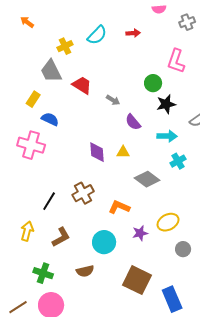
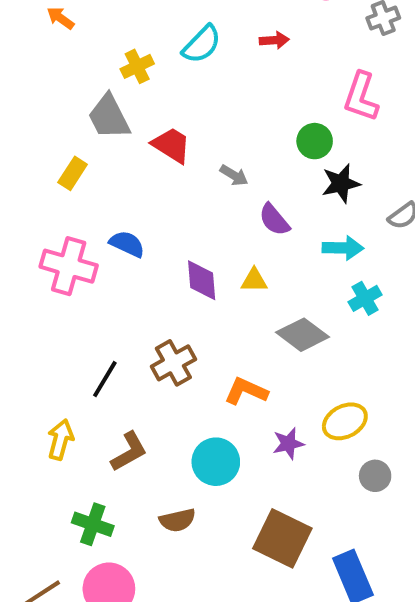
blue semicircle: (50, 119) -> (127, 244), moved

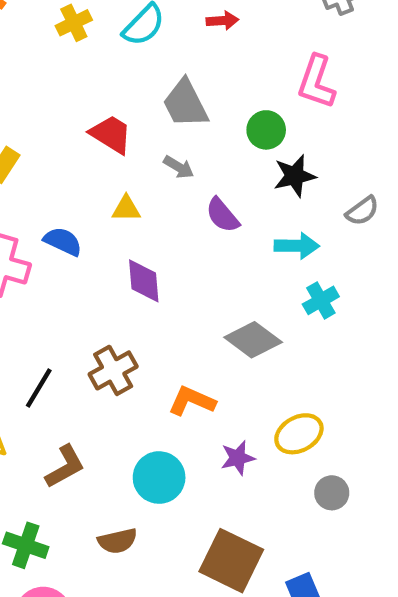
yellow cross: (137, 66) -> (74, 23), moved
gray trapezoid: (109, 117) -> (185, 104), moved
yellow triangle: (254, 280) -> (126, 209), moved

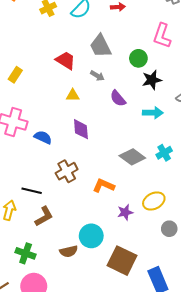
blue semicircle: (63, 241) -> (43, 137), moved
cyan cross: (321, 300) -> (164, 153), moved
black line: (39, 388) -> (32, 191), moved, turned 72
cyan circle: (159, 478) -> (91, 236), moved

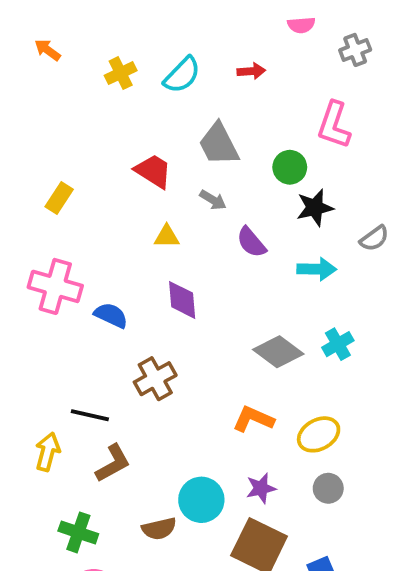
orange L-shape: (104, 186) -> (253, 419), moved
purple star: (125, 212) -> (261, 488), moved
gray circle: (169, 229) -> (328, 488), moved

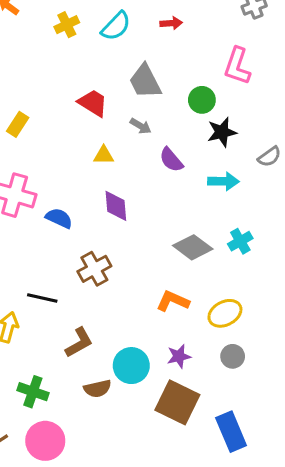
brown L-shape: (113, 463) -> (79, 343), moved

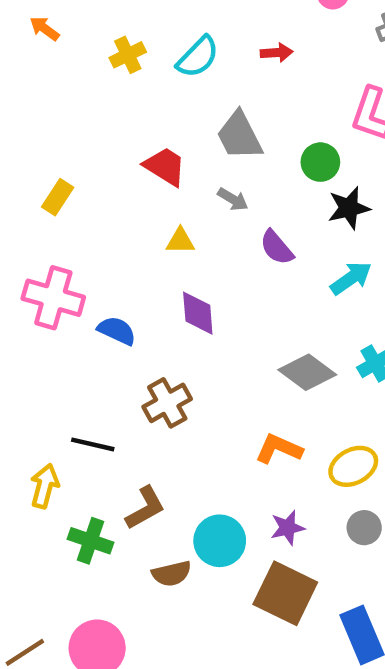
cyan arrow: (223, 181) -> (351, 278), turned -36
green cross: (33, 392) -> (91, 541), moved

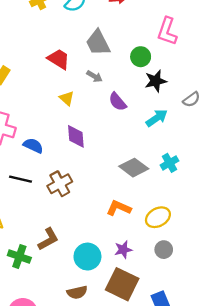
yellow triangle: (180, 241) -> (67, 98), turned 42
black line: (93, 444) -> (20, 179), moved
brown semicircle: (172, 574) -> (77, 292), moved

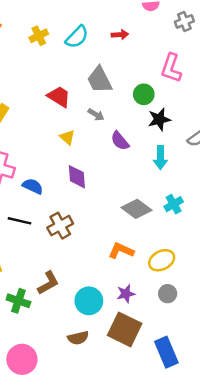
cyan arrow: (157, 118) -> (160, 158), turned 125

